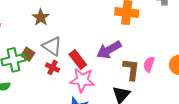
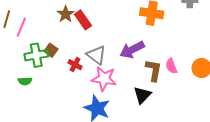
gray triangle: (52, 46) -> (96, 55), moved
red rectangle: (78, 59) -> (83, 20), moved
pink semicircle: (149, 64) -> (171, 66), turned -42

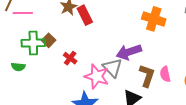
pink line: (21, 27) -> (23, 13), turned 60
gray triangle: (96, 55) -> (112, 68), moved

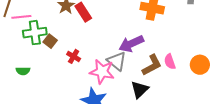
green cross: (33, 43) -> (35, 33), moved
brown L-shape: (147, 76) -> (152, 65), turned 50

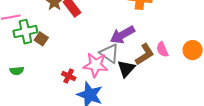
red cross: (74, 56) -> (69, 76), moved
black triangle: (140, 90) -> (126, 69), moved

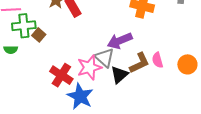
pink star: (96, 65) -> (89, 67), turned -30
green semicircle: (17, 71) -> (11, 50), moved
red cross: (69, 76) -> (61, 75), size x1.6

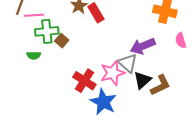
pink semicircle: (158, 60) -> (181, 40), moved
brown L-shape: (139, 63) -> (160, 85), moved

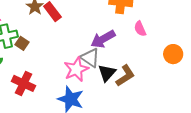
red cross: (84, 81) -> (24, 83), moved

